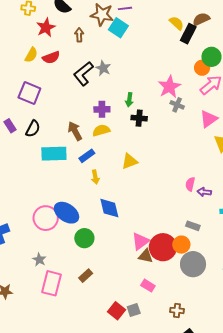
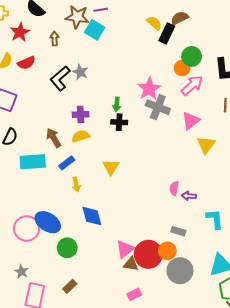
green arrow: (129, 100) -> (117, 104), moved
gray cross: (177, 105) -> (158, 107), size x1.6
yellow triangle: (130, 161) -> (111, 167), turned -36
pink rectangle: (148, 286) -> (134, 294), turned -56

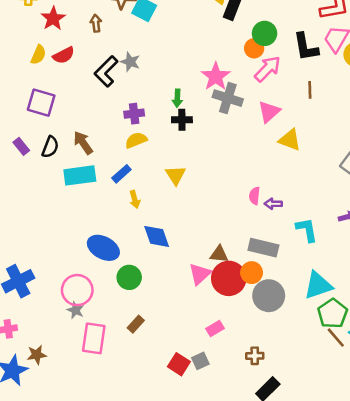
brown arrow: (54, 138) -> (83, 143), moved
yellow triangle: (206, 145) -> (290, 140), turned -42
pink circle: (27, 228) -> (77, 290), moved
gray rectangle: (178, 231) -> (263, 248), size x1.6
brown triangle: (131, 264) -> (219, 254), moved

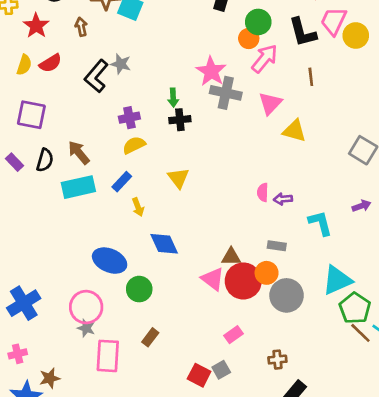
gray rectangle: (263, 248) -> (277, 246), size x0.6
pink triangle: (200, 274) -> (213, 279), turned -35

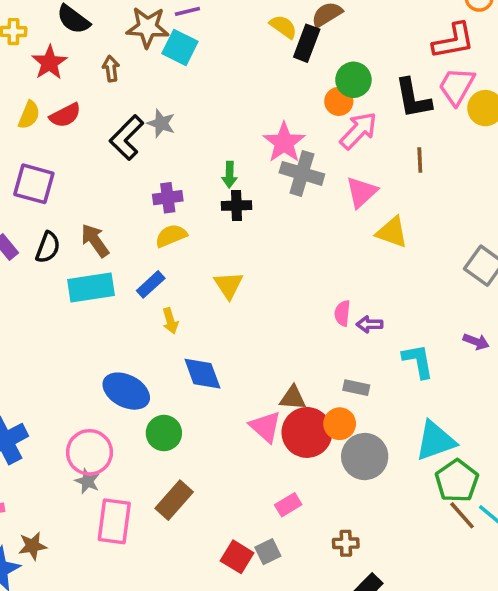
purple arrow: (361, 206) -> (476, 342), turned 36
brown rectangle: (150, 337) -> (174, 500), size x1.5

